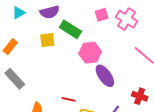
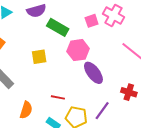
pink square: (102, 15) -> (92, 21), moved
yellow square: (47, 40) -> (39, 57), moved

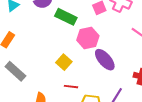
yellow square: (39, 57) -> (64, 62), moved, turned -35

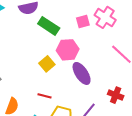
yellow square: (64, 62) -> (47, 64), moved

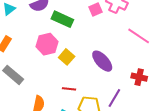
pink hexagon: (68, 50) -> (47, 44), moved

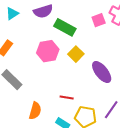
yellow square: (67, 57) -> (76, 54), moved

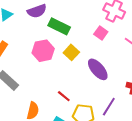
pink square: (99, 20) -> (101, 33), moved, turned -32
red line: (67, 97) -> (64, 96), turned 32

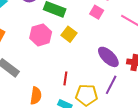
purple ellipse: (98, 69) -> (108, 57), moved
red line: (64, 96) -> (65, 78), turned 64

